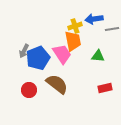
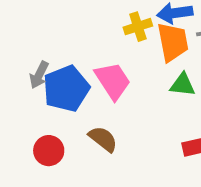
orange trapezoid: (73, 41) -> (173, 42), moved
brown semicircle: (57, 84) -> (103, 139), size x0.7

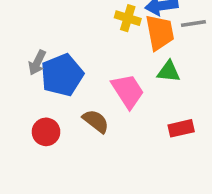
yellow cross: (138, 27) -> (128, 18), turned 35
pink trapezoid: (113, 81) -> (128, 91), moved

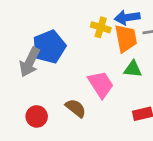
gray arrow: (37, 63) -> (30, 62), size x1.5
blue pentagon: (62, 75) -> (49, 47), moved

